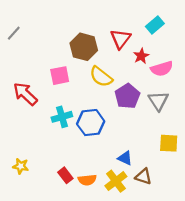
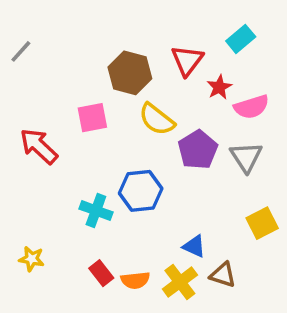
cyan cross: (62, 117) -> (96, 211), moved, turned 36
yellow square: (169, 143) -> (262, 223), turned -30

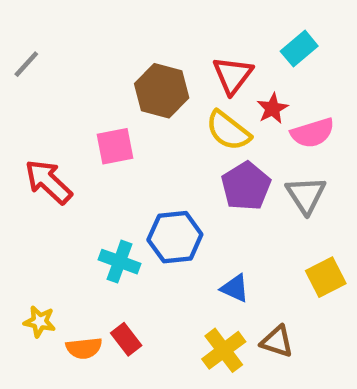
yellow semicircle: (157, 119) -> (228, 131), moved
blue triangle: (194, 246) -> (235, 288), moved
orange semicircle: (135, 280) -> (84, 348), moved

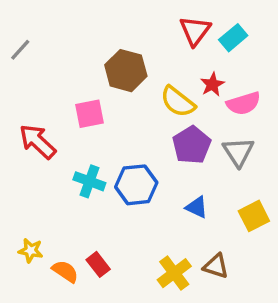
red triangle: (233, 75) -> (195, 31), moved
cyan cross: (119, 262) -> (89, 181), moved
blue triangle: (235, 288) -> (197, 207), moved
orange semicircle: (84, 348) -> (65, 271), turned -140

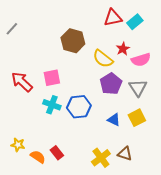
red triangle: (195, 31) -> (113, 18), turned 42
pink square: (89, 114) -> (52, 78), moved
yellow square: (254, 216) -> (137, 118), moved

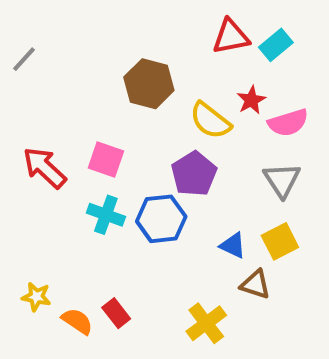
pink square: (52, 78) -> (106, 159), turned 30
purple pentagon: (111, 84) -> (194, 174), moved
brown triangle: (125, 154) -> (255, 284), moved

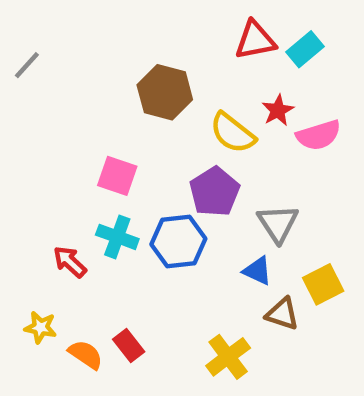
red arrow: (45, 168) -> (70, 262), moved, size x0.7
gray triangle: (282, 180) -> (278, 223), moved
yellow square: (280, 241) -> (323, 284), moved

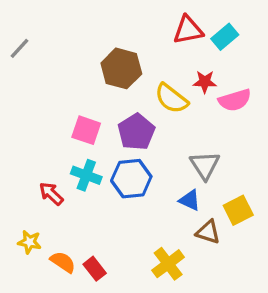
red star: (278, 110) -> (205, 82), turned 30
purple pentagon: (215, 192) -> (136, 132), moved
red rectangle: (129, 345) -> (95, 269), moved

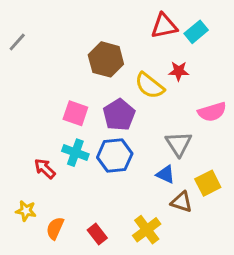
pink semicircle: (235, 100) -> (212, 112), moved
orange semicircle: (63, 262) -> (55, 228), turned -100
red rectangle: (95, 269) -> (97, 234), moved

